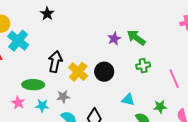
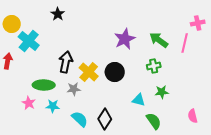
green arrow: (136, 38) -> (159, 40), moved
purple star: (114, 39) -> (125, 39), size x1.5
pink line: (174, 79) -> (185, 43), moved, turned 36
gray star: (63, 97) -> (74, 89), moved
green star: (160, 107) -> (162, 92), moved

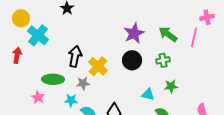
black circle: (115, 72) -> (132, 60), moved
cyan star: (53, 106) -> (71, 100), moved

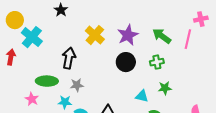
yellow cross: (98, 66) -> (95, 35), moved

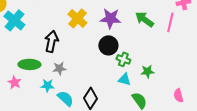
purple star: (128, 35) -> (110, 18), turned 30
green cross: (157, 62) -> (123, 59), moved, turned 32

